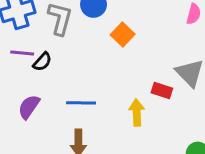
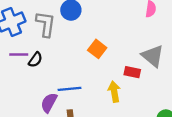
orange square: (123, 35) -> (97, 49), moved
purple semicircle: (29, 107) -> (49, 103), moved

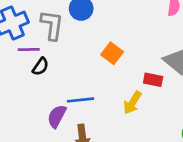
purple line: (19, 55) -> (29, 49), moved
yellow arrow: (114, 92) -> (132, 103), turned -138

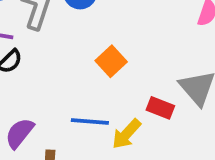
blue line: (80, 100) -> (90, 121), moved

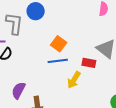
blue line: (90, 121) -> (58, 61), moved

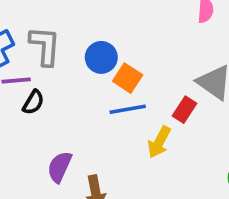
blue circle: (36, 11) -> (101, 57), moved
red rectangle: (89, 63) -> (185, 110), turned -64

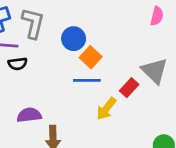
black semicircle: (33, 102) -> (18, 64), turned 42
purple semicircle: (60, 167) -> (29, 115), turned 50

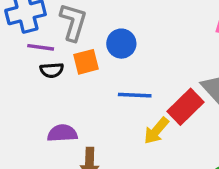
orange square: (91, 57) -> (86, 62), moved, turned 30
red rectangle: (129, 88) -> (185, 107), size x1.5

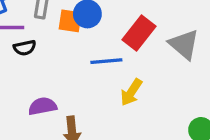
orange square: (86, 62) -> (70, 21), moved, turned 30
red rectangle: (185, 107) -> (139, 33), moved

